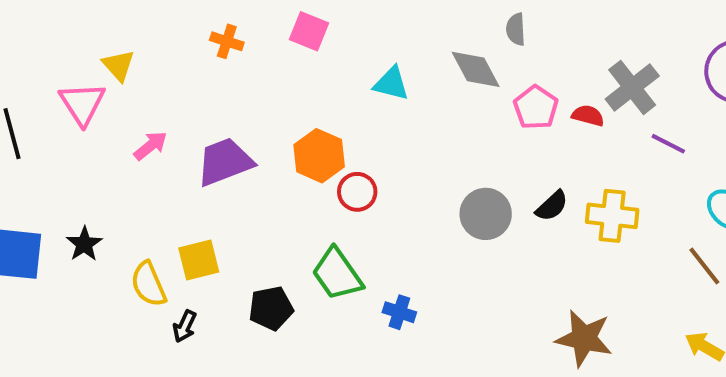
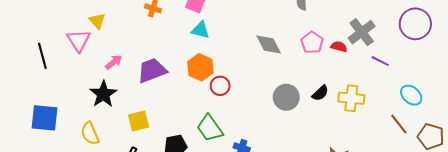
gray diamond: (476, 69) -> (269, 45), moved
cyan triangle: (391, 83) -> (200, 30), moved
black star: (84, 244) -> (103, 94), moved, size x1.5
yellow semicircle: (149, 284) -> (90, 133), moved

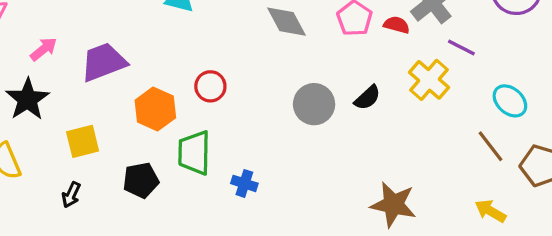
orange hexagon: (200, 67) -> (155, 109), moved
yellow cross: (351, 98) -> (429, 80), moved, turned 35
green trapezoid: (210, 128) -> (194, 153), turned 36

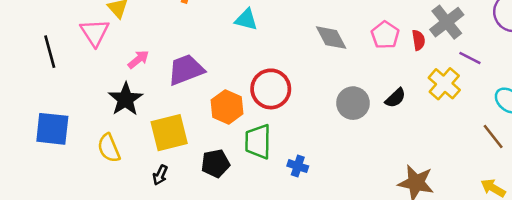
red semicircle: (397, 25) -> (419, 40), turned 66
red circle: (210, 86) -> (271, 89), size x1.6
yellow square: (83, 141) -> (169, 133), size x1.4

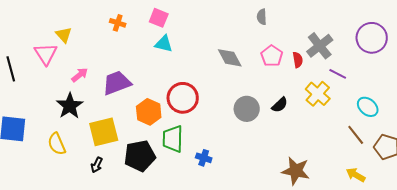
black pentagon: (215, 163) -> (140, 156), size x1.4

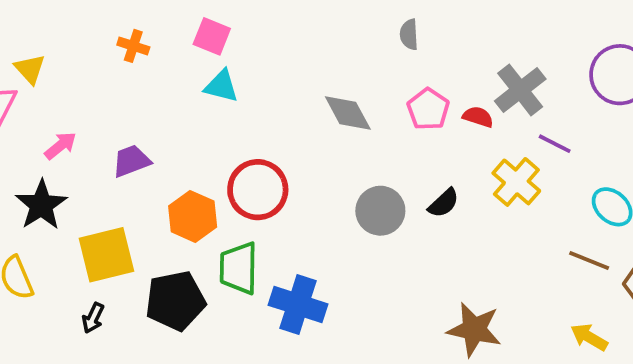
red semicircle: (298, 60) -> (478, 117), turned -63
purple trapezoid: (117, 83) -> (131, 161), size x0.7
brown line: (356, 135) -> (589, 260), turned -30
blue cross: (204, 158) -> (298, 305), size x1.8

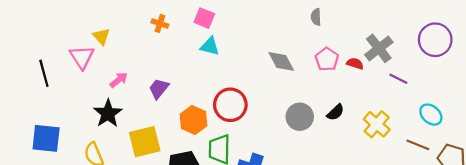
purple trapezoid: (131, 161) -> (159, 89), turned -30
yellow cross: (516, 182) -> (377, 124), moved

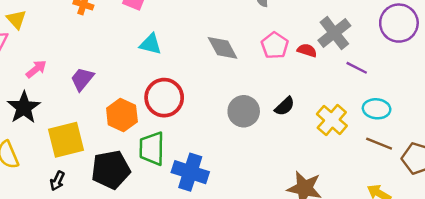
cyan triangle: (210, 46) -> (150, 44), moved
cyan ellipse: (431, 115) -> (377, 109), moved, turned -35

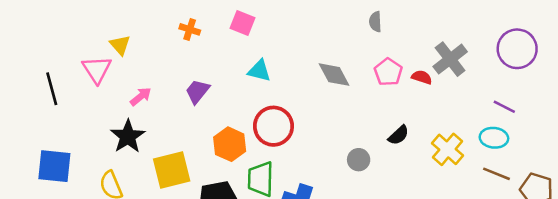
purple line: (357, 68) -> (504, 107), moved
purple trapezoid: (82, 79) -> (197, 91), moved
gray circle: (244, 111) -> (359, 160), moved, size x0.7

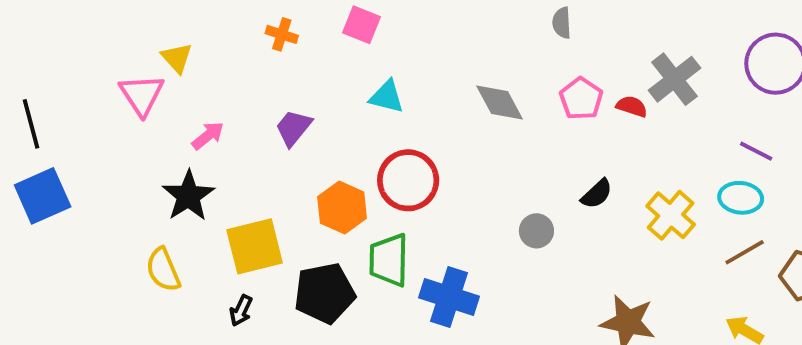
black line: (52, 89) -> (31, 124), moved
blue square: (54, 166) -> (43, 196), moved, turned -30
brown line: (497, 174) -> (745, 252), turned -52

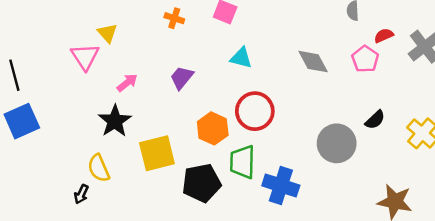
red semicircle: (632, 106) -> (384, 36), moved, turned -42
gray circle: (536, 231) -> (337, 143), size x1.8
black arrow: (241, 311) -> (81, 194), moved

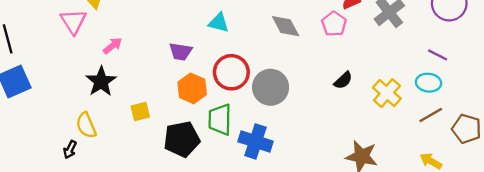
purple trapezoid: (182, 78) -> (181, 52), moved, turned -120
gray circle: (337, 143) -> (271, 87), moved
yellow square: (157, 153) -> (140, 111), size x0.6

